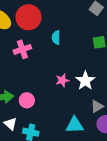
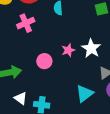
pink circle: (27, 100) -> (44, 61), moved
cyan triangle: (75, 125) -> (85, 94), turned -30

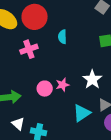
pink star: (68, 50) -> (62, 85), moved
cyan triangle: (85, 94) -> (82, 113), moved

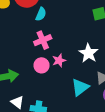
cyan semicircle: (62, 37) -> (41, 14), moved, turned -152
pink cross: (29, 49) -> (43, 40), moved

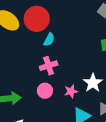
pink star: (59, 60) -> (71, 91), moved

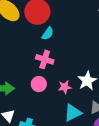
pink cross: (49, 66) -> (45, 59), turned 30

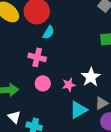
pink cross: (45, 59) -> (37, 57), moved

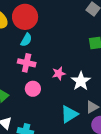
cyan semicircle: (48, 32) -> (26, 40), moved
pink star: (69, 85) -> (59, 73), moved

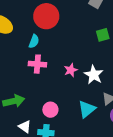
red circle: (25, 17) -> (46, 16), moved
pink circle: (33, 89) -> (50, 110), moved

